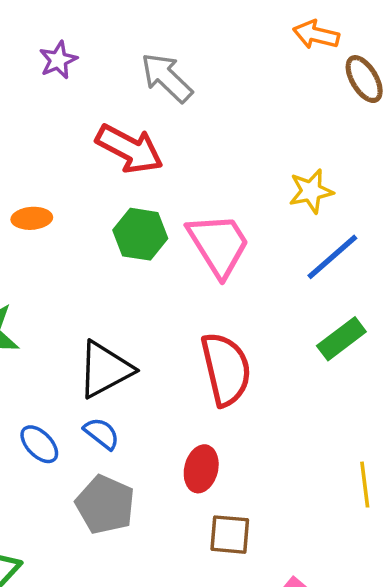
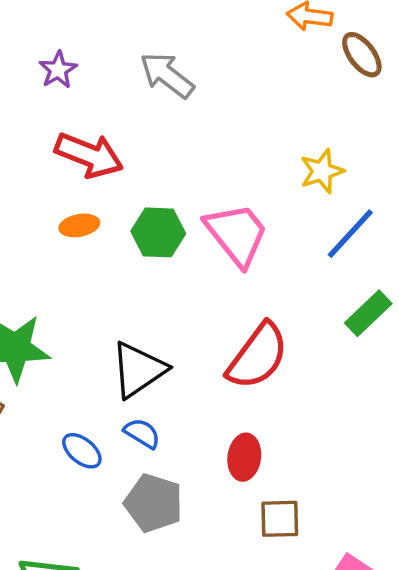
red arrow: (129, 149) -> (89, 155), moved
orange ellipse: (32, 218) -> (79, 225), moved
red semicircle: (226, 369) -> (258, 356), turned 56

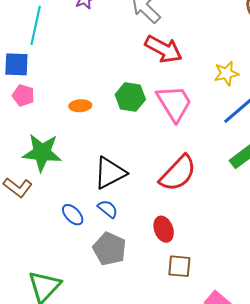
red arrow: (89, 155) -> (164, 49), moved
orange ellipse: (79, 225) -> (80, 106), moved
red ellipse: (244, 457) -> (164, 229), turned -35

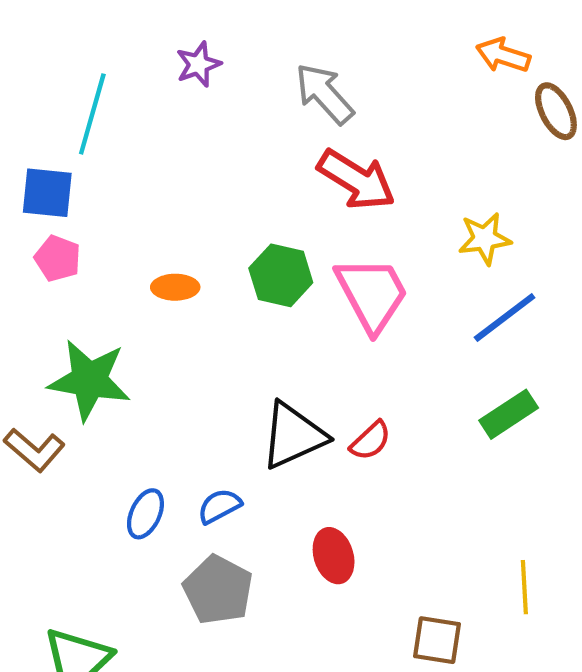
black triangle: (110, 173) -> (293, 436), moved
red semicircle: (178, 173) -> (371, 441), size x0.5
blue semicircle: (108, 209) -> (219, 506), turned -70
blue ellipse: (73, 215) -> (145, 514), turned 65
brown square: (179, 266) -> (437, 640), moved

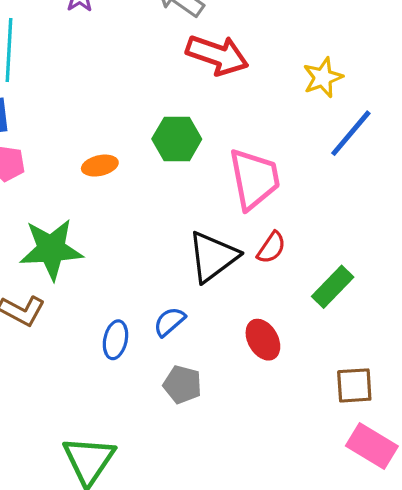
pink trapezoid: (372, 294) -> (254, 179), moved, turned 30
green rectangle: (509, 414) -> (333, 287), moved
gray pentagon: (218, 590) -> (182, 385), size x0.7

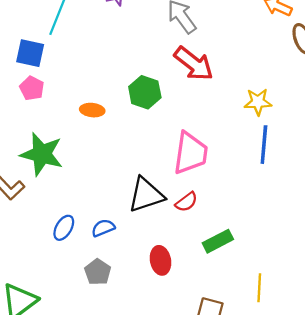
blue line: (351, 133) -> (264, 145), turned -54
green hexagon: (177, 139) -> (145, 92), moved

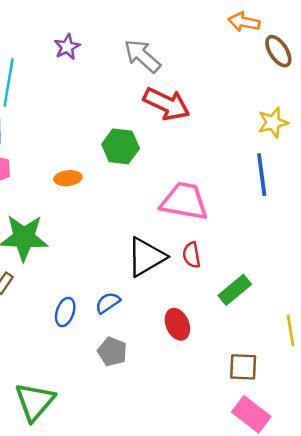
yellow star: (258, 102) -> (273, 123), moved
pink trapezoid: (190, 153) -> (184, 201), turned -75
red semicircle: (186, 202) -> (192, 255), turned 130

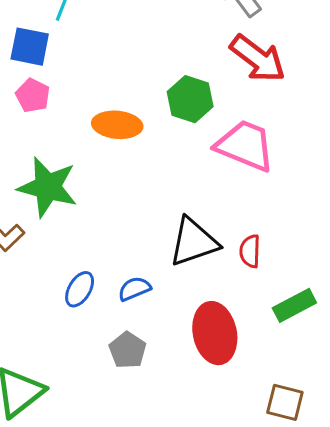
orange ellipse: (68, 178) -> (117, 125), size x1.4
pink trapezoid: (184, 201) -> (245, 146), moved
red ellipse: (177, 324) -> (215, 333), size x1.5

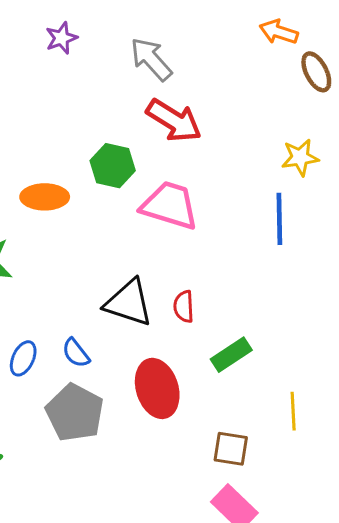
black triangle: (194, 242) -> (129, 303), turned 42
blue semicircle: (134, 289) -> (76, 353), turned -100
gray pentagon: (128, 350) -> (75, 413), size x1.6

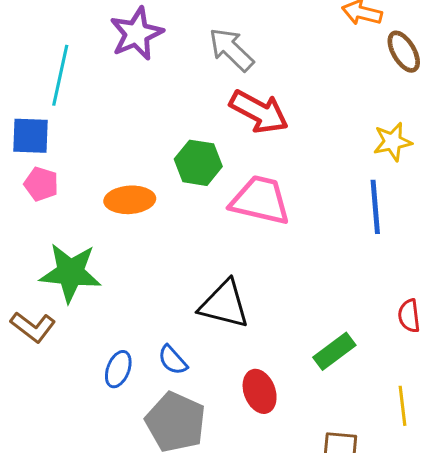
purple star: (61, 38) -> (137, 34), size x1.6
red semicircle: (184, 307) -> (409, 316), moved
red ellipse: (157, 388) -> (260, 391), size x0.7

